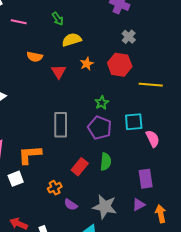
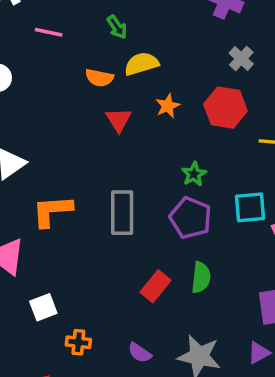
orange semicircle: (35, 57) -> (99, 78), moved
orange L-shape: (30, 155) -> (52, 211), moved
orange cross: (55, 188) -> (78, 342), moved, turned 32

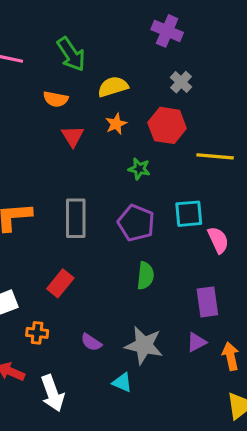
green arrow: (117, 27) -> (71, 54), size x1.6
yellow semicircle: (141, 64) -> (113, 87), moved
green star: (194, 174) -> (139, 169), moved, turned -30
red rectangle: (155, 286) -> (60, 283), moved

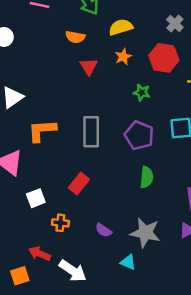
white arrow: (53, 393) -> (73, 271), turned -36

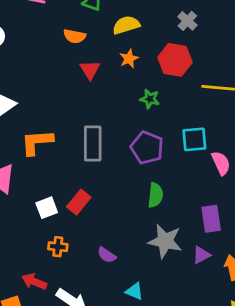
white square: (36, 198) -> (47, 208), moved
gray star: (145, 233) -> (165, 241), moved

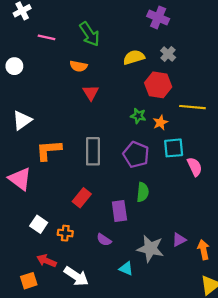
yellow semicircle: (126, 25) -> (134, 57), moved
orange star: (129, 59) -> (160, 123), moved
white square: (47, 208) -> (39, 224), moved, turned -35
purple rectangle: (211, 219) -> (119, 211), moved
gray star: (165, 241) -> (150, 249), moved

